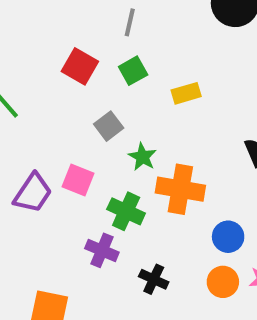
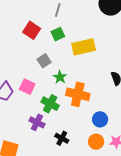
yellow rectangle: (186, 93) -> (84, 47), size x1.6

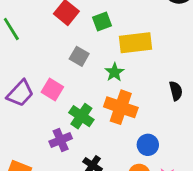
gray square: (44, 61) -> (79, 56), turned -32
green star: (60, 77) -> (114, 72), moved
purple cross: (37, 122) -> (61, 140), turned 35

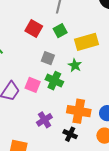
orange cross: (121, 107) -> (79, 111), moved
green cross: (81, 116) -> (54, 81), moved

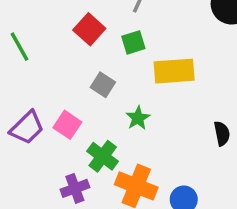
green star: (75, 65) -> (138, 118), moved
green cross: (54, 81) -> (103, 156), moved

